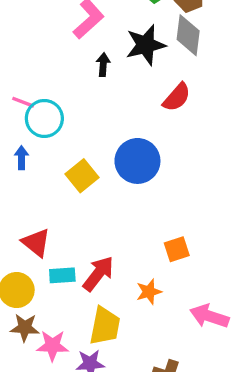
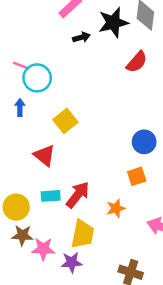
black arrow: (103, 65) -> (81, 37), turned 70
blue circle: (137, 161) -> (144, 142), moved, size x0.7
red triangle: (36, 243) -> (44, 155), moved

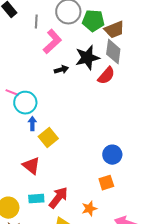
red semicircle: (137, 62) -> (106, 76), moved
blue arrow: (20, 107) -> (32, 124), moved

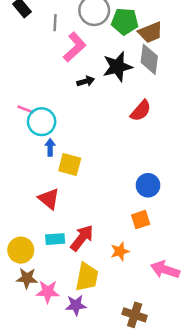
red semicircle: (106, 76) -> (141, 111), moved
yellow square: (48, 138) -> (70, 164), turned -36

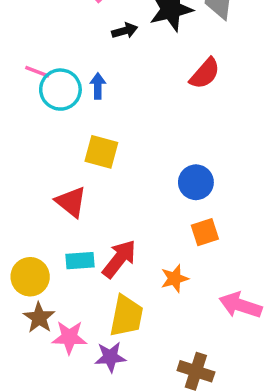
blue arrow: (50, 147) -> (98, 86), moved
blue circle: (148, 185) -> (196, 182), moved
brown star: (27, 278) -> (39, 318), turned 30

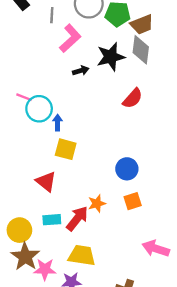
blue arrow: (98, 86) -> (58, 123), moved
orange star: (175, 279) -> (97, 203), moved
yellow trapezoid: (126, 316) -> (82, 255), turned -92
brown star: (39, 318) -> (25, 257), size x1.4

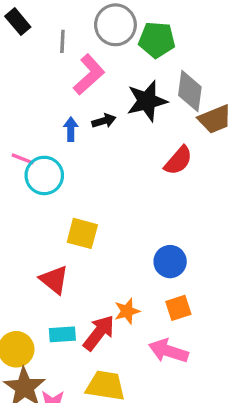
brown trapezoid: (142, 24) -> (215, 119), moved
blue arrow: (58, 123) -> (71, 129), moved
pink arrow: (156, 249) -> (168, 351), moved

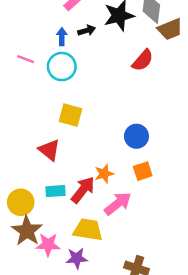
cyan circle: (44, 175) -> (62, 67), moved
pink arrow: (168, 351) -> (118, 203), moved, turned 124

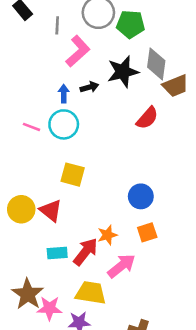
pink line: (26, 59) -> (32, 127), moved
yellow circle: (21, 202) -> (21, 209), moved

